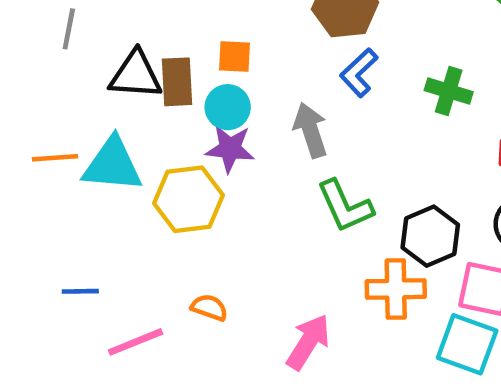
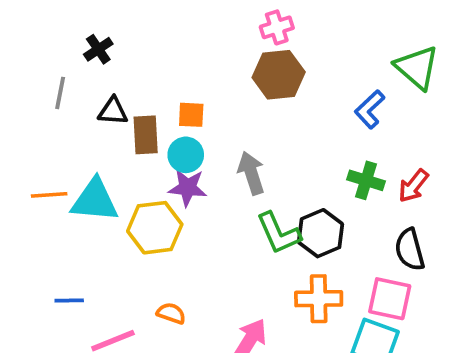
blue L-shape: (359, 73) -> (370, 109), moved
black triangle: (136, 75) -> (113, 111), moved, size x0.7
green cross: (449, 91) -> (366, 180), moved
black hexagon: (430, 236) -> (320, 233), moved

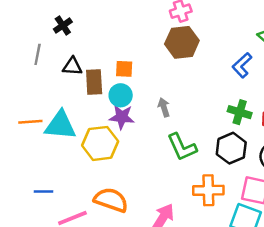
gray arrow: (251, 173) -> (164, 107), size x0.7
black hexagon: (320, 233) -> (231, 148), moved
orange semicircle: (171, 313) -> (111, 200), size x1.8

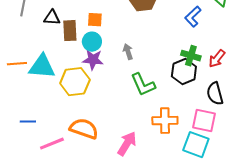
black hexagon: (231, 148) -> (184, 72), moved

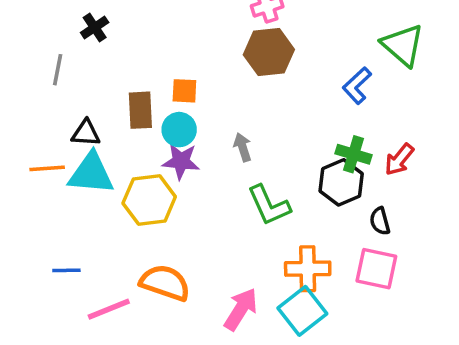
black triangle: (52, 18) -> (86, 133), moved
black semicircle: (215, 94) -> (380, 221), moved, size x0.7
cyan square: (196, 145) -> (302, 311), moved, turned 32

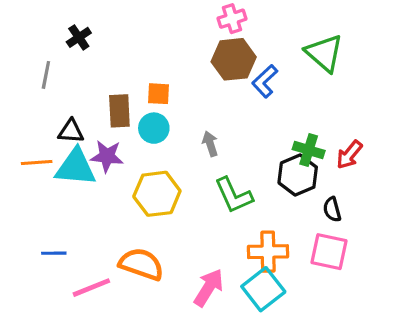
green triangle: (403, 45) -> (324, 53), moved
blue L-shape: (357, 86) -> (265, 81), moved
purple star: (181, 161) -> (107, 156), moved
yellow hexagon: (149, 200) -> (157, 194), moved

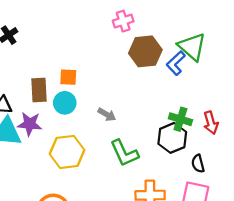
brown hexagon: (234, 59) -> (145, 51), moved
blue L-shape: (265, 81) -> (176, 63), moved
gray arrow: (210, 144) -> (107, 115), turned 138
red arrow: (349, 155) -> (211, 123), turned -55

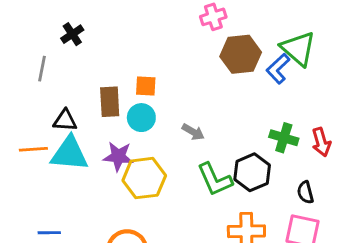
purple star: (30, 124) -> (118, 156), moved
black hexagon: (172, 138) -> (252, 172), moved

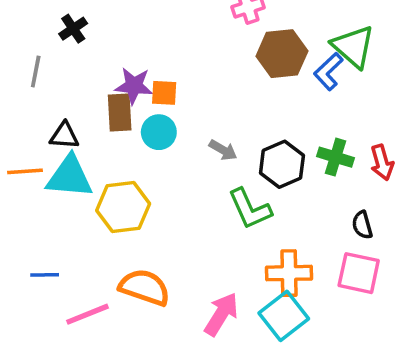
purple star: (118, 156) -> (134, 86), moved
black hexagon: (252, 172) -> (282, 164), moved
yellow hexagon: (144, 178) -> (123, 207), moved

